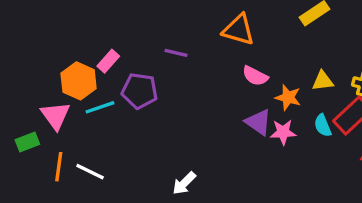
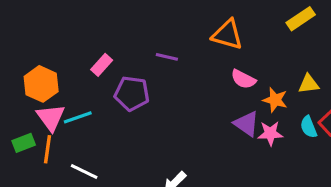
orange hexagon: (79, 81) -> (41, 84), moved
cyan line: (100, 107) -> (78, 117), moved
orange line: (59, 167) -> (47, 149), moved

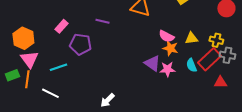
pink semicircle: (243, 79) -> (166, 36), moved
cyan line: (78, 117) -> (58, 67), moved

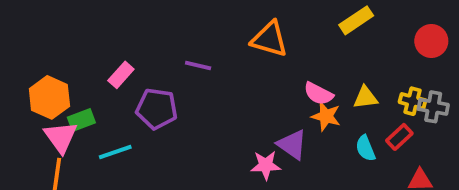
gray cross: (227, 55) -> (433, 107), moved
red rectangle: (209, 59) -> (399, 137), size x0.6
pink star: (167, 69) -> (266, 165), moved
green rectangle: (12, 75) -> (81, 120), moved

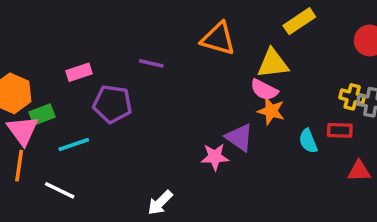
pink rectangle: (121, 75) -> (79, 72), turned 30
yellow triangle: (365, 97) -> (273, 63), moved, size x1.4
red rectangle: (399, 137) -> (340, 130), turned 45

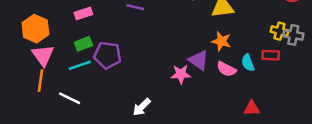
pink semicircle: (264, 90) -> (226, 69), moved
purple pentagon: (112, 104) -> (107, 55), moved
green rectangle: (42, 115) -> (83, 44), moved
red triangle: (359, 171) -> (252, 108), moved

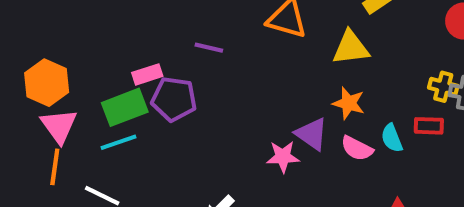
pink rectangle: (83, 13) -> (147, 74), moved
green rectangle: (83, 44) -> (125, 107), size x1.5
purple pentagon: (107, 55) -> (174, 99), moved

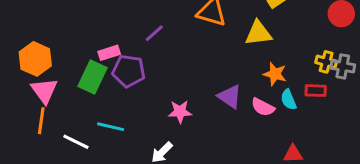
purple line: (209, 48) -> (154, 33), turned -55
orange star: (349, 103) -> (275, 74), moved
green rectangle: (125, 107) -> (93, 77), turned -44
cyan line: (119, 142) -> (111, 127), moved, turned 32
pink star: (283, 157) -> (180, 112), moved

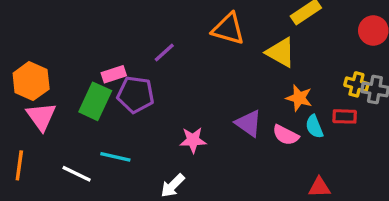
yellow triangle: (258, 33) -> (281, 52), turned 36
orange line: (41, 121) -> (19, 165), moved

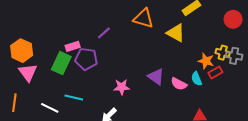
orange star: (299, 98) -> (206, 61), moved
red rectangle: (345, 116) -> (215, 72), turned -32

